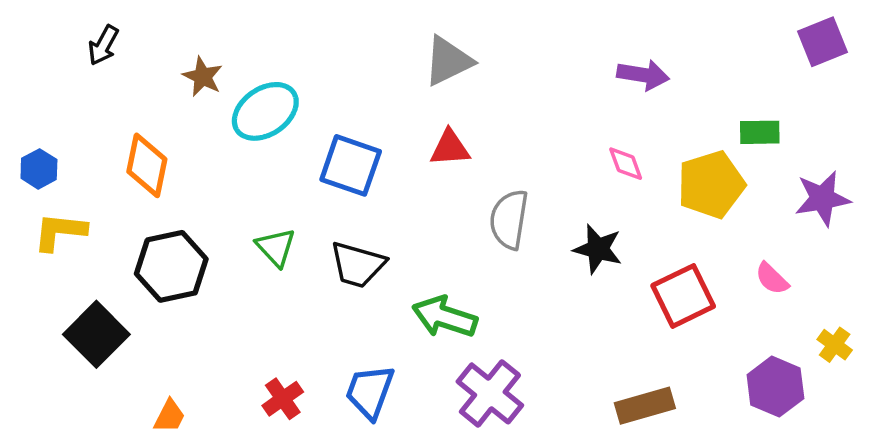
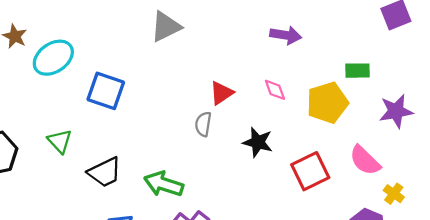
red triangle: (450, 148) -> (221, 93), moved, turned -30
gray semicircle: (509, 219) -> (203, 124), size x0.7
black trapezoid: (358, 265) -> (105, 172), moved, turned -42
pink semicircle: (772, 279) -> (365, 160), size x1.5
yellow cross: (835, 345) -> (394, 194), moved

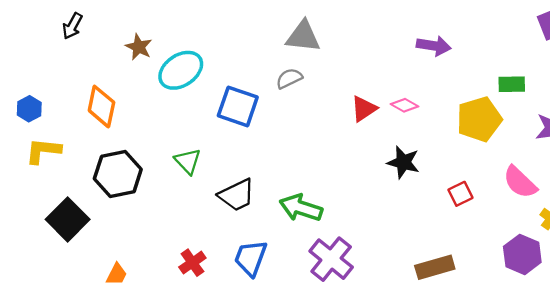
gray triangle: (166, 27) -> (303, 36), turned 32
pink diamond: (275, 90) -> (405, 105), moved, turned -40
gray semicircle: (203, 124) -> (289, 78), moved, turned 55
red square: (310, 171) -> (460, 194), size x0.6

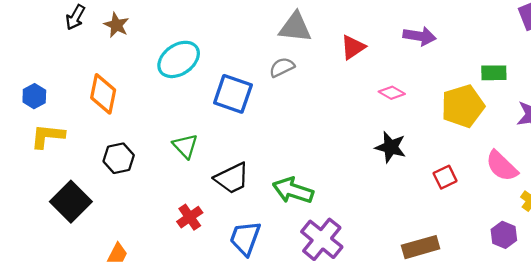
brown star: (139, 47) -> (116, 25), moved
red triangle: (364, 109) -> (353, 47), moved
black hexagon: (118, 174) -> (119, 158), size x0.7
purple hexagon: (522, 254) -> (504, 235), size x0.7
red cross: (192, 263) -> (190, 217), moved

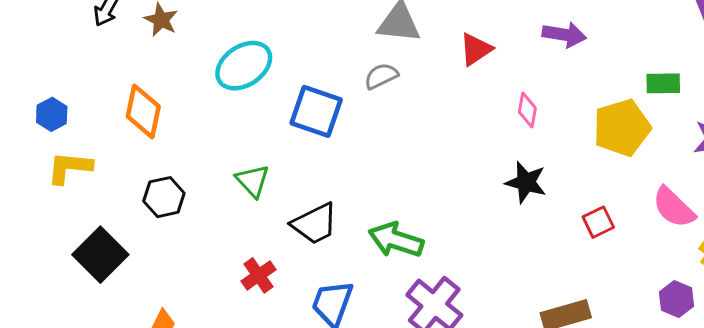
pink diamond: (392, 93) -> (527, 110), turned 70

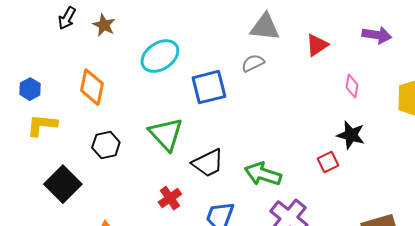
blue square: (316, 111) -> (209, 87), turned -33
green triangle: (253, 181) -> (166, 134), size x1.5
red square: (598, 222) -> (328, 162), moved

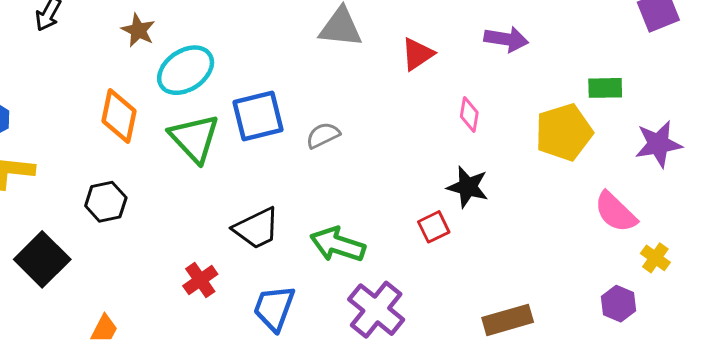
brown star: (104, 25) -> (138, 30), moved
gray semicircle: (253, 63) -> (323, 135), moved
orange diamond: (92, 87) -> (119, 116), moved
green triangle: (166, 134) -> (194, 138), moved

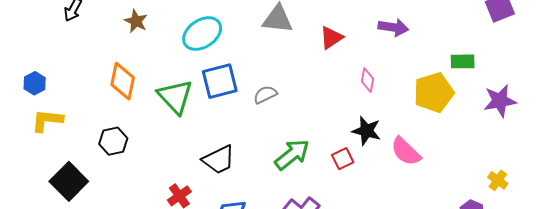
cyan ellipse: (186, 70) -> (202, 34), moved
pink semicircle: (616, 212) -> (406, 151), moved
green arrow: (338, 245) -> (292, 155), moved, turned 123

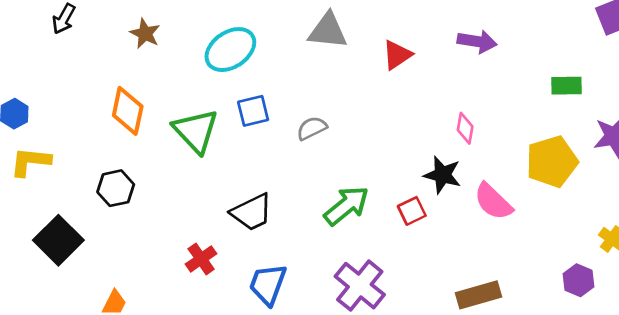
pink diamond: (368, 80) -> (465, 128), moved
blue square: (220, 81) -> (253, 111), size x0.7
yellow pentagon: (434, 92) -> (552, 162), moved

